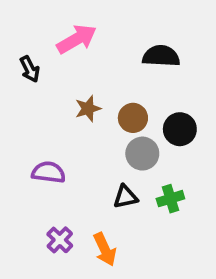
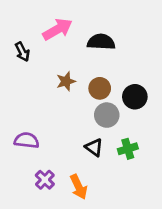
black semicircle: (161, 56) -> (101, 42), moved
purple semicircle: (48, 172) -> (27, 140), moved
black triangle: (125, 197) -> (94, 147), turned 48

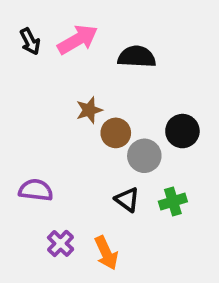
black arrow: (22, 52) -> (30, 41), moved
brown circle: (100, 88) -> (116, 133), moved

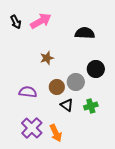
black semicircle: (137, 57) -> (85, 33), moved
brown circle: (116, 133) -> (57, 87), moved
purple semicircle: (36, 190) -> (28, 92), moved
purple cross: (61, 243) -> (32, 128), size x1.5

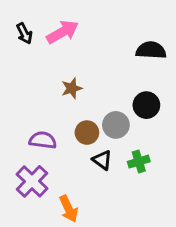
black semicircle: (85, 33) -> (151, 50), moved
purple cross: (32, 128) -> (32, 181), moved
orange arrow: (56, 133) -> (69, 209), moved

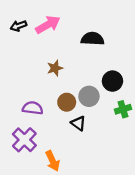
black arrow: (24, 33) -> (18, 26), turned 98
black semicircle: (151, 50) -> (93, 39), moved
green cross: (139, 162) -> (123, 109), moved

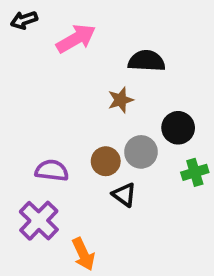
black arrow: (18, 26) -> (24, 20), moved
brown star: (55, 68) -> (121, 100), moved

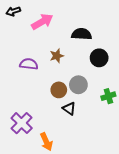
brown star: (121, 100) -> (57, 56), moved
black circle: (178, 128) -> (99, 58), moved
purple semicircle: (52, 171) -> (29, 64), moved

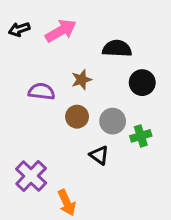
black arrow: (13, 11) -> (19, 29), moved
brown circle: (59, 90) -> (77, 117), moved
green cross: (108, 96) -> (141, 136), moved

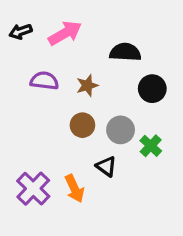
purple semicircle: (41, 91) -> (44, 81), moved
green cross: (141, 136) -> (151, 146), turned -30
orange arrow: (67, 203) -> (75, 189), moved

